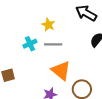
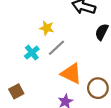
gray line: (53, 44) -> (56, 48), turned -30

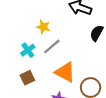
brown square: (16, 91) -> (27, 78), moved

